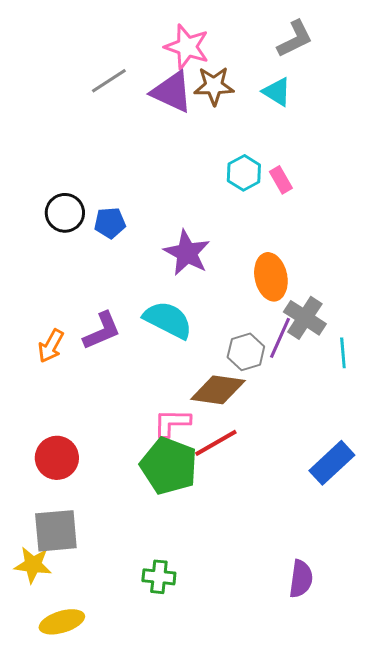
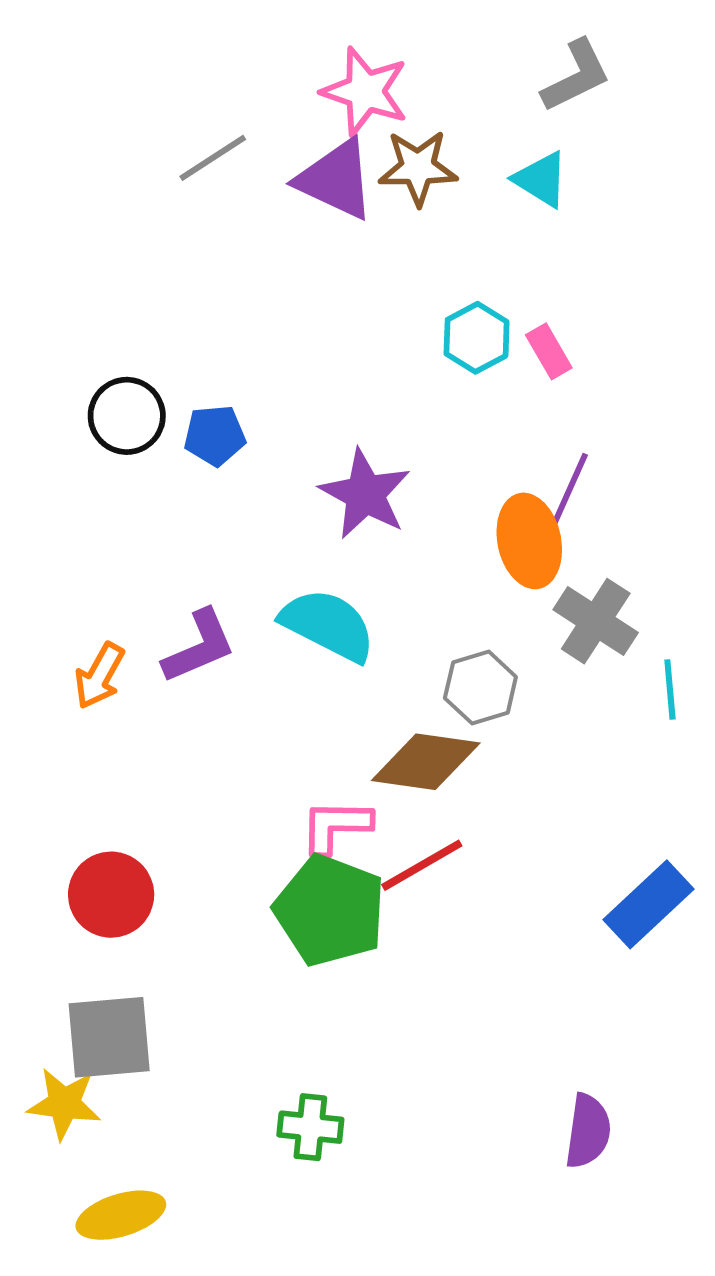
purple line: (280, 338) -> (568, 492), moved

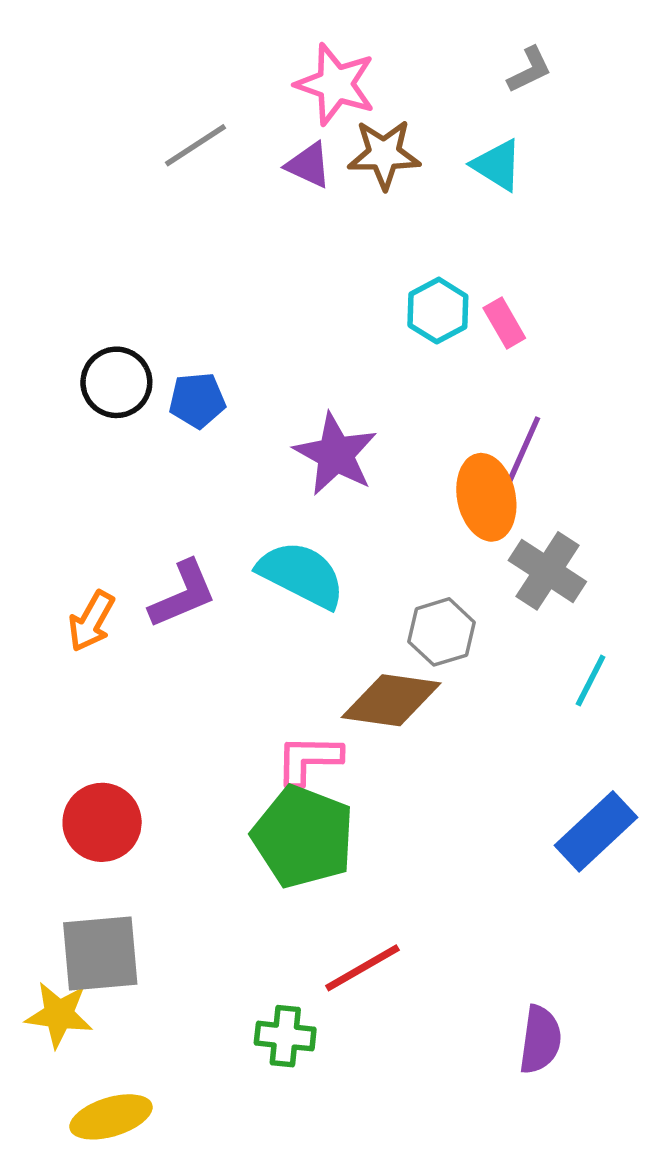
gray L-shape: (576, 76) -> (529, 70), size x0.7
purple triangle: (336, 179) -> (309, 165), size x0.6
cyan line: (670, 689) -> (591, 680), moved, turned 32
red line: (422, 865) -> (362, 968), moved

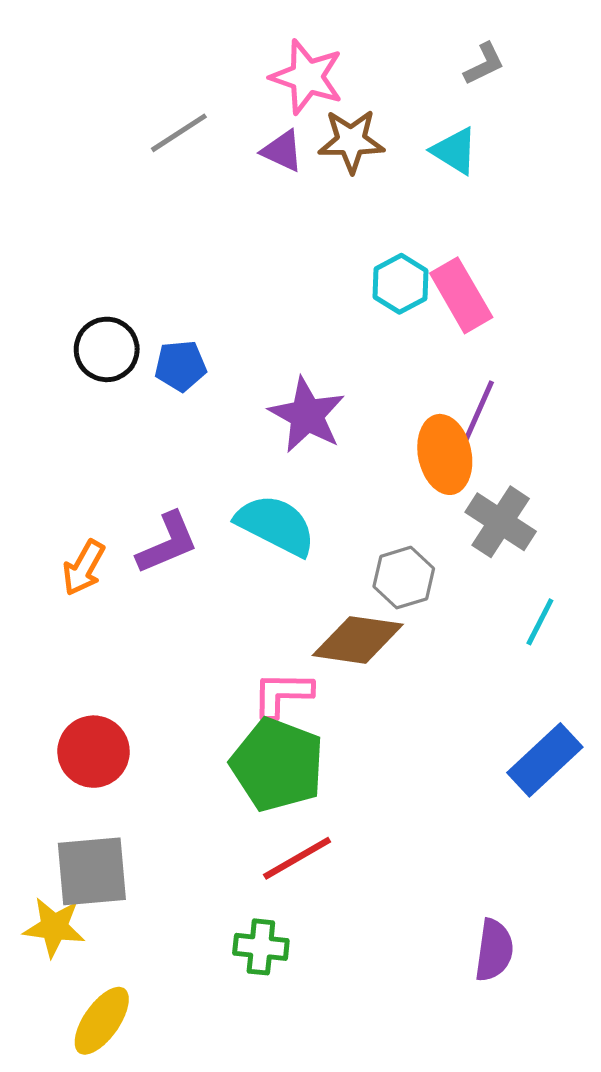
pink rectangle: (504, 323) -> (461, 295), size x1.6
red line: (362, 968) -> (297, 858), moved
yellow ellipse: (111, 1117) -> (102, 1021), turned -38

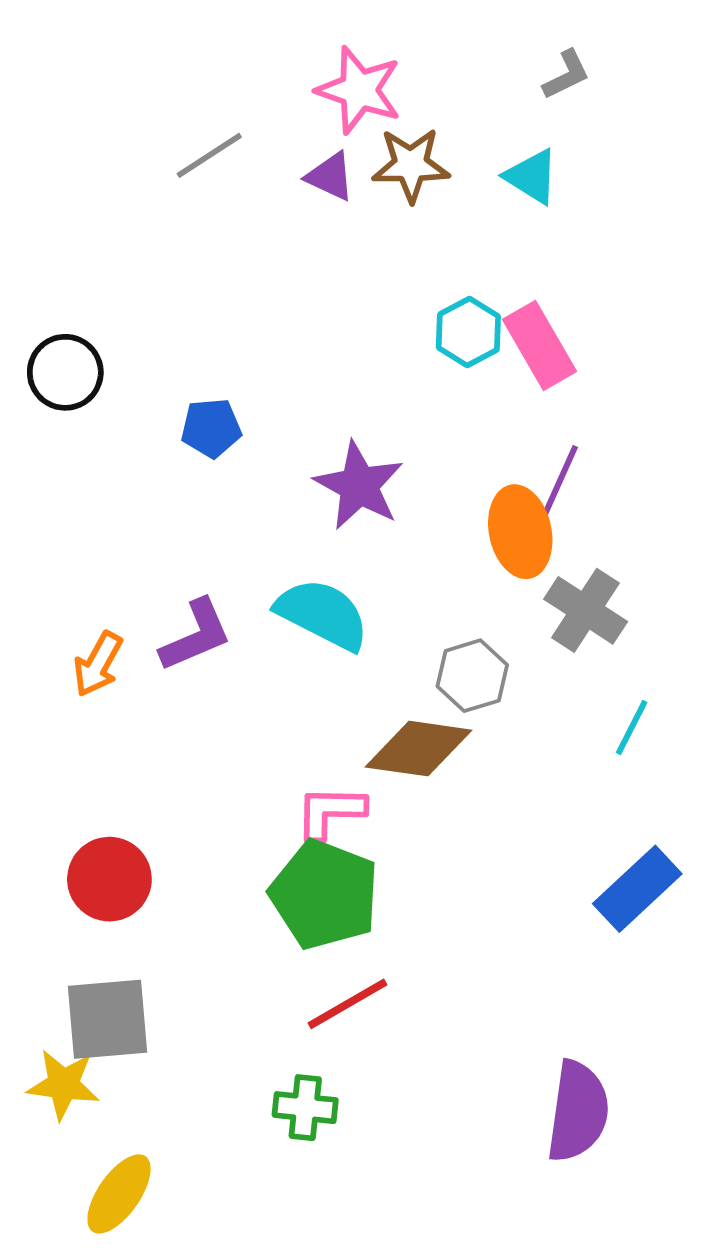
black circle: (107, 349) -> (65, 372), moved
purple semicircle: (494, 950) -> (578, 1111), size x1.4

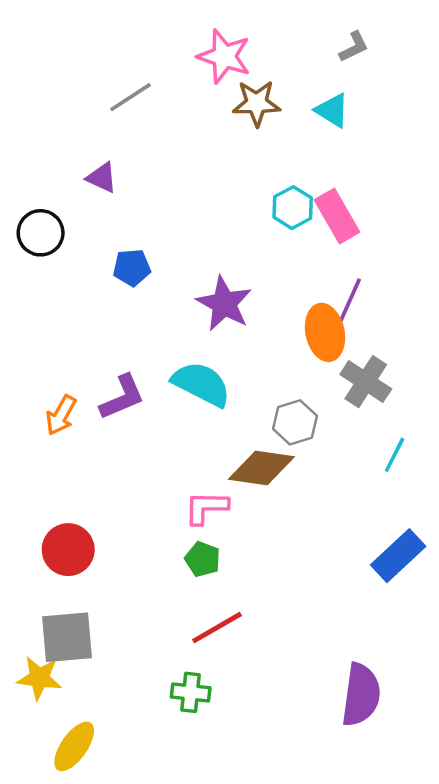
purple triangle: (330, 177) -> (102, 178), moved
green pentagon: (324, 894) -> (203, 559), size x0.5

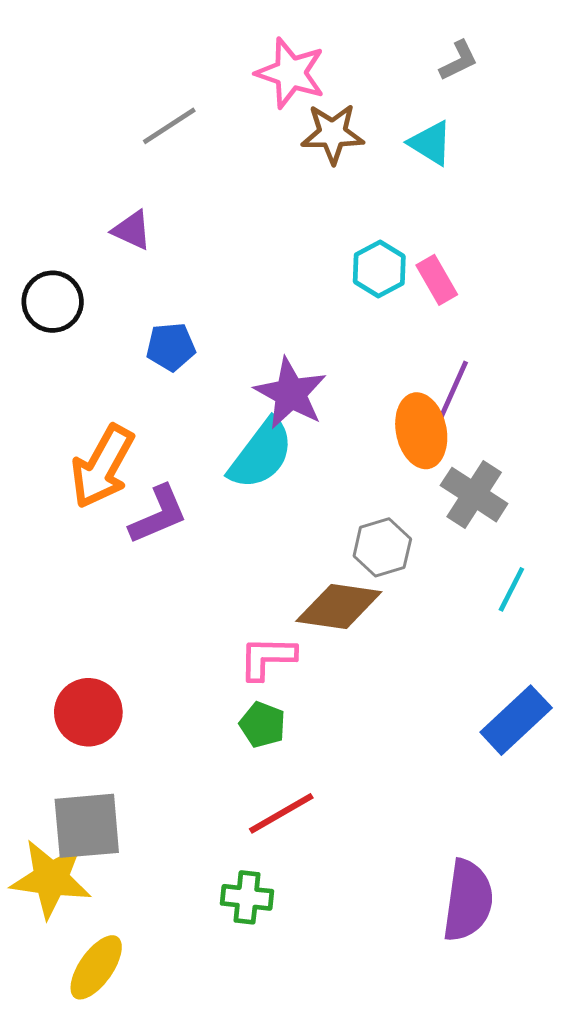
pink rectangle: (337, 216) -> (437, 280), size x0.7
cyan semicircle: (201, 384) -> (261, 454), moved, turned 100
orange arrow: (61, 415) -> (102, 467), moved, size x1.6
yellow star: (39, 678) -> (51, 879), size x1.4

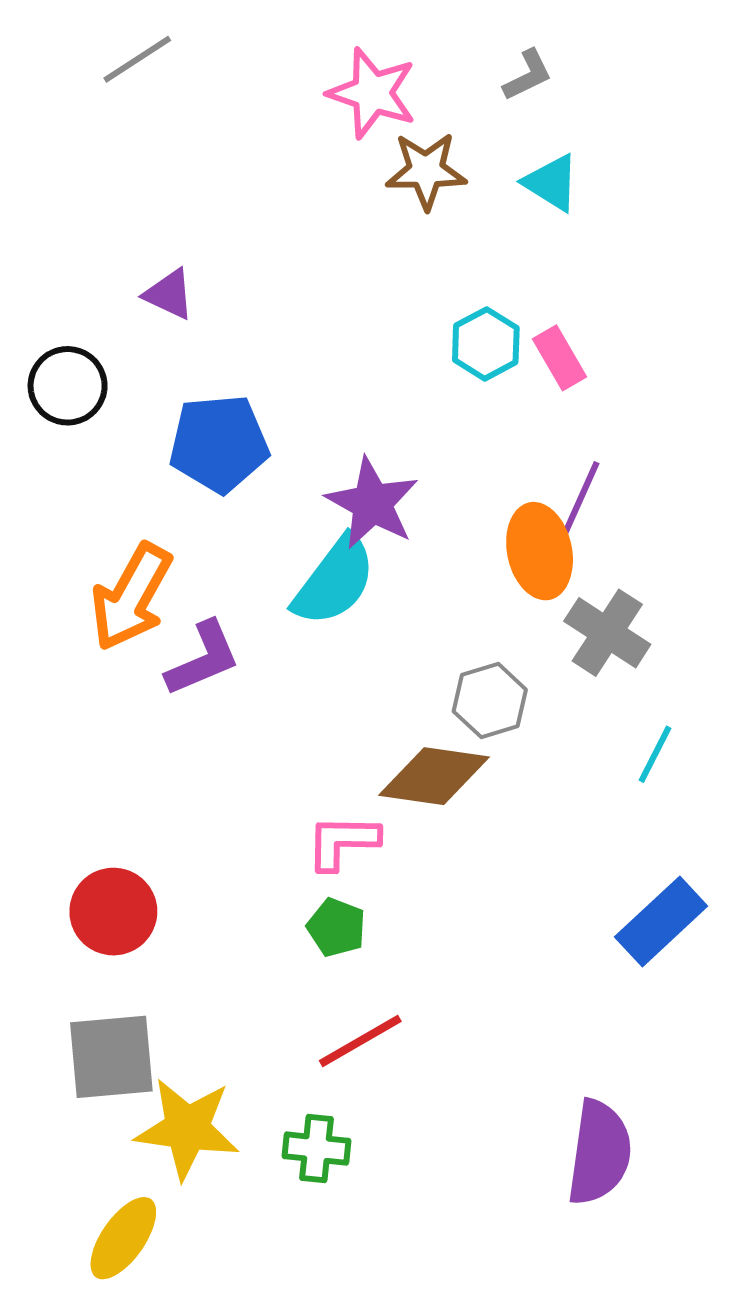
gray L-shape: (459, 61) -> (528, 75), moved
gray line: (169, 126) -> (137, 59), moved
blue pentagon: (171, 347) -> (219, 444), size x1.6
yellow star: (51, 879) -> (187, 1129), moved

